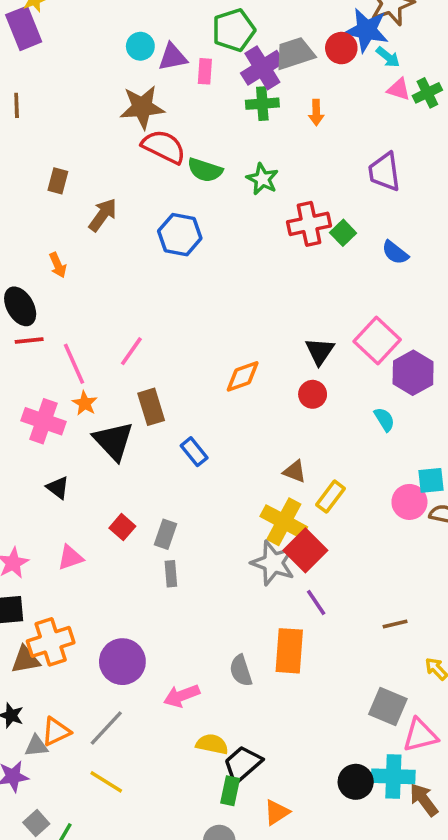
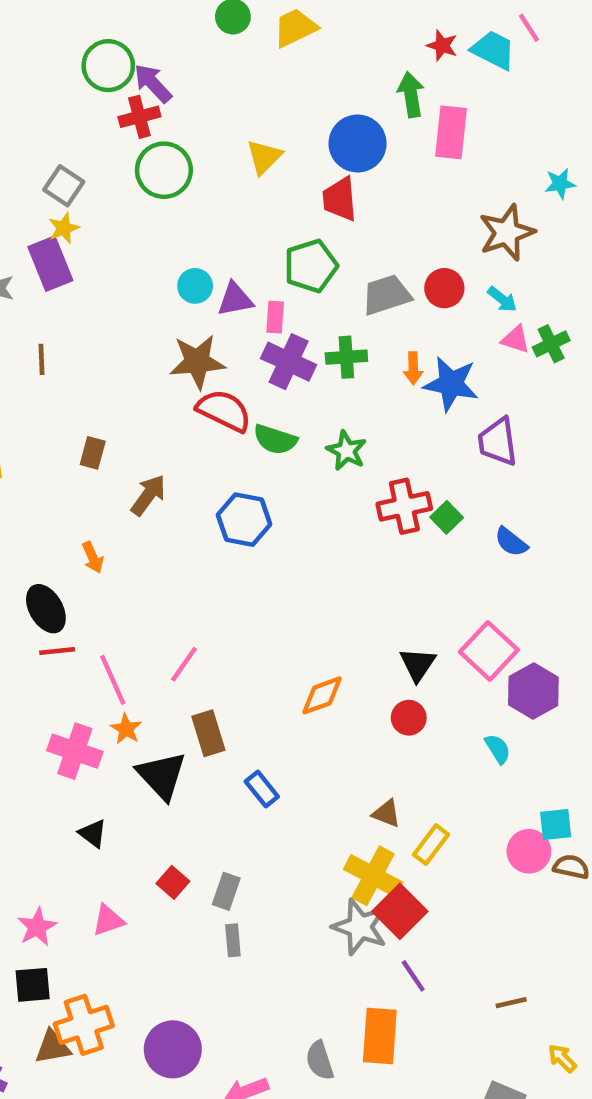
blue star: (366, 30) -> (451, 384), moved
purple cross: (262, 68) -> (289, 362), moved, turned -33

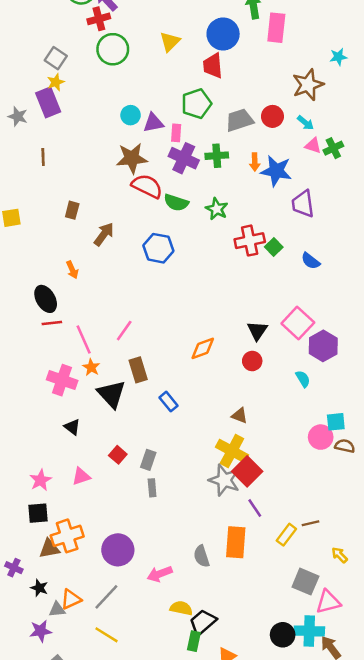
yellow rectangle: (431, 845) -> (286, 535), moved

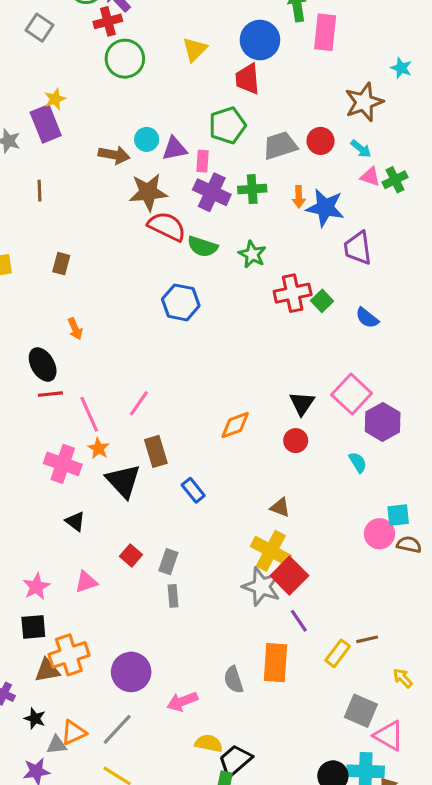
cyan star: (338, 57) -> (401, 68), turned 30
gray square: (56, 58) -> (39, 28), moved
brown rectangle: (72, 210) -> (61, 264), moved
brown arrow: (104, 234) -> (114, 155), moved, turned 65
pink triangle: (328, 602) -> (389, 736), turned 44

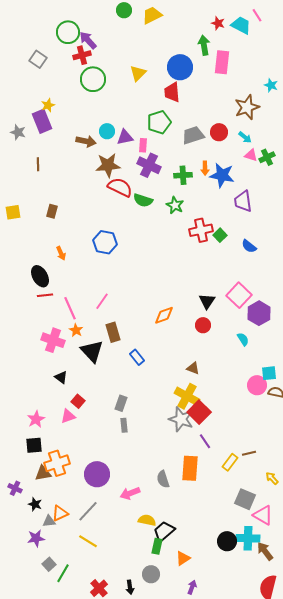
green cross: (252, 189) -> (183, 175), moved
blue hexagon: (181, 302) -> (105, 242), moved
red square: (131, 555) -> (78, 401), moved

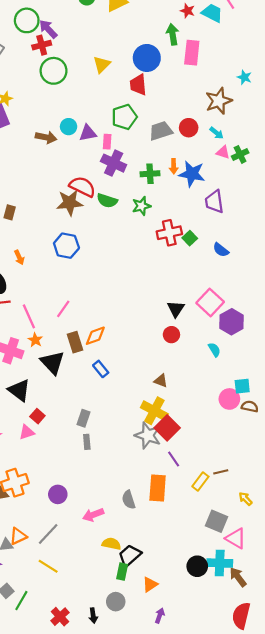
brown star: (108, 165) -> (70, 203), moved
green star: (175, 205) -> (141, 206), turned 30
orange diamond: (164, 315) -> (95, 336), moved
black triangle: (61, 377) -> (19, 390), size x1.6
purple circle: (97, 474) -> (58, 494), size x0.7

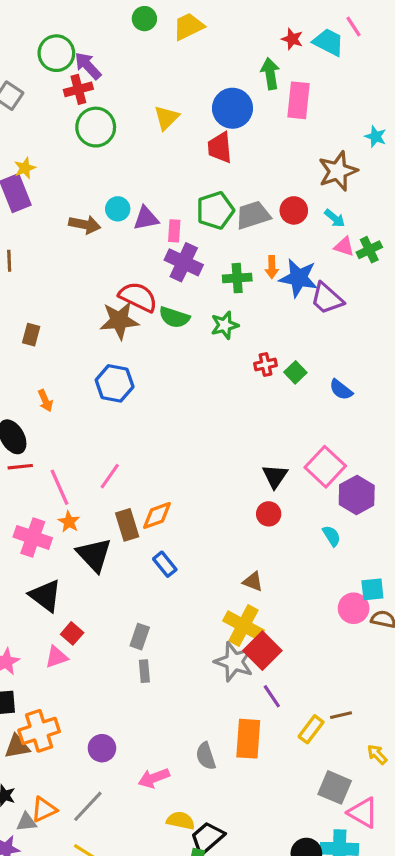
green pentagon: (124, 117) -> (215, 210), moved
purple trapezoid: (214, 202) -> (327, 298), moved, turned -40
red cross: (169, 233) -> (265, 365), size x0.6

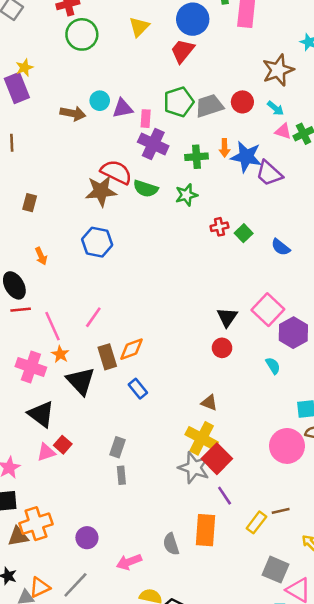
red trapezoid: (220, 148) -> (183, 51), turned 44
pink circle: (354, 608) -> (287, 446), moved, size x1.4
pink triangle: (56, 657) -> (46, 452), moved

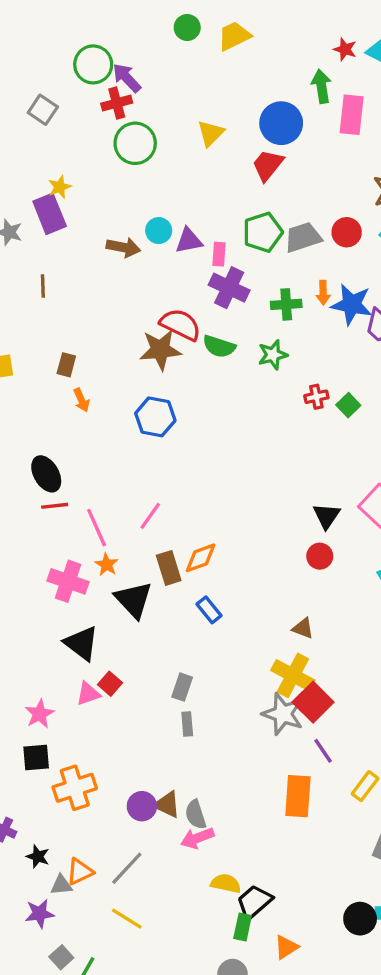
orange arrow: (41, 256) -> (81, 400), moved
brown triangle: (18, 536) -> (167, 805), moved, turned 35
gray semicircle: (171, 544) -> (196, 815), moved

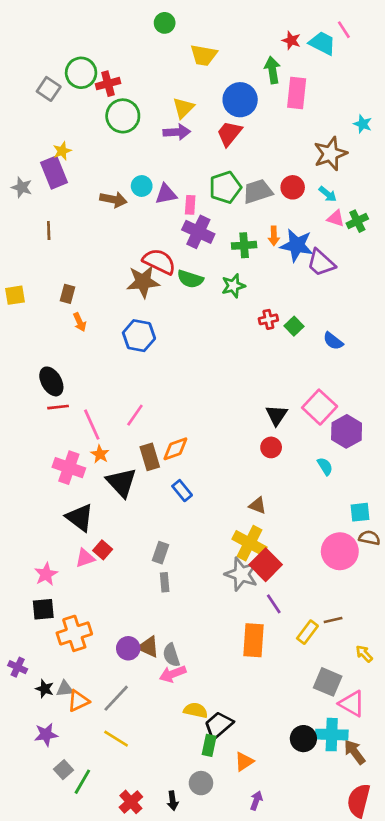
yellow trapezoid: (234, 36) -> (204, 55), moved, turned -144
green circle: (93, 64) -> (81, 73), moved
purple arrow: (127, 78) -> (177, 132), moved, turned 130
gray triangle: (61, 885) -> (65, 689), moved

